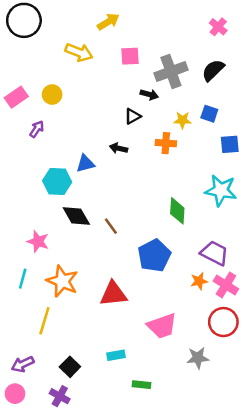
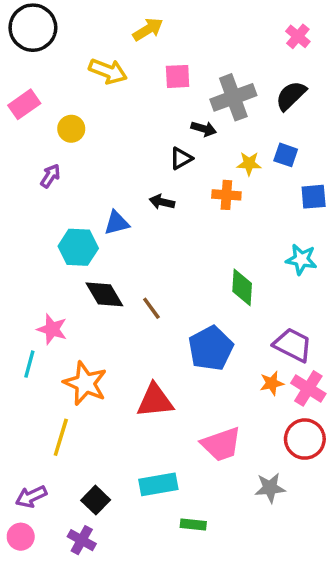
pink rectangle: (16, 97) -> (24, 104), moved
cyan star: (221, 190) -> (301, 259), size x0.7
cyan line: (23, 279) -> (29, 364), moved
cyan rectangle: (116, 355) -> (158, 484), size x1.5

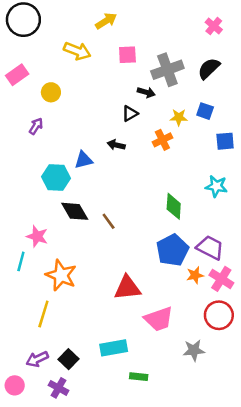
orange cross: (226, 195) -> (162, 140), turned -30
blue pentagon: (211, 348) -> (172, 250), moved
red triangle: (155, 401) -> (127, 288), moved
purple arrow: (31, 497) -> (37, 359), moved

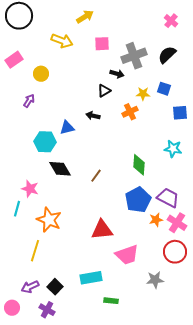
brown line: (109, 221) -> (96, 176), moved, turned 72

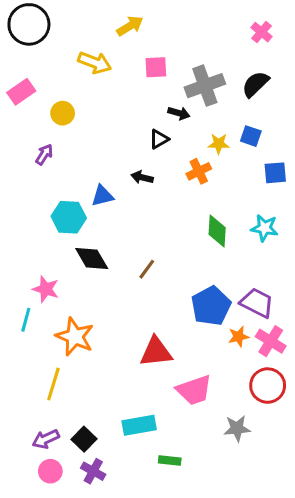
green diamond: (139, 165) -> (217, 231), moved
pink circle: (12, 308) -> (50, 471), moved
purple cross: (47, 310) -> (93, 471), moved

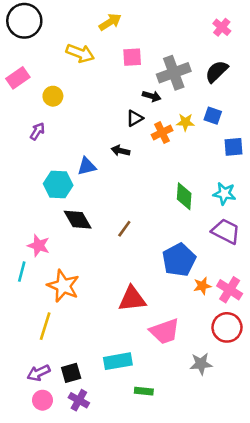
orange cross: (199, 171) -> (162, 133), moved
purple trapezoid: (257, 303) -> (226, 231), moved
black square: (84, 439) -> (71, 373), turned 30

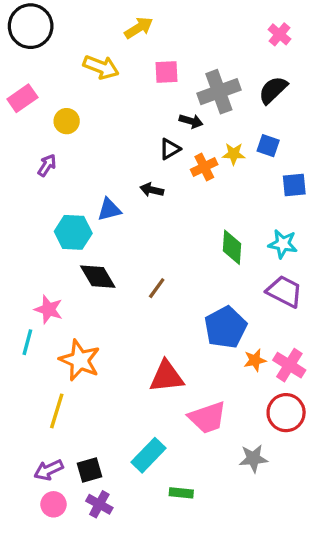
cyan rectangle: (118, 361) -> (148, 455), turned -36

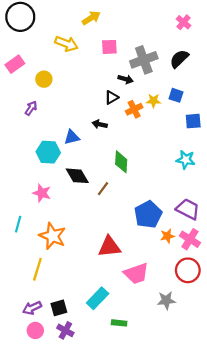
green diamond: (232, 247) -> (121, 162), moved
black diamond: (98, 277) -> (77, 176), moved
purple trapezoid: (284, 291) -> (188, 209), moved
pink star: (49, 309) -> (42, 193), moved

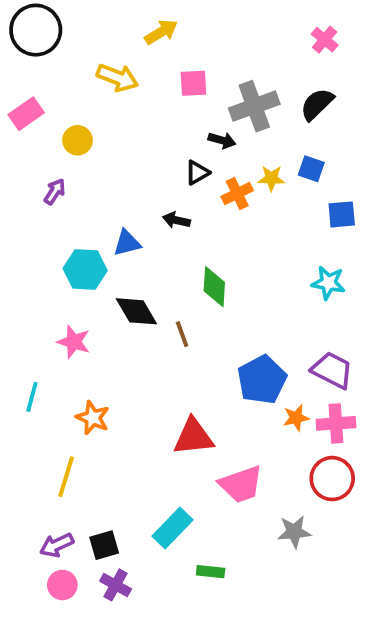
brown line: (103, 189) -> (182, 334), turned -56
orange star: (52, 236) -> (93, 418), size x0.7
pink cross: (190, 239) -> (336, 423), turned -36

